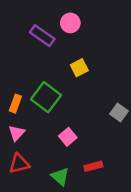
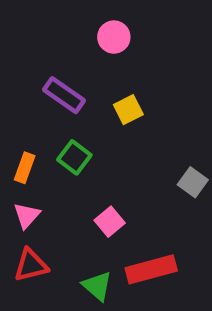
purple rectangle: (42, 36) -> (64, 95), moved
green square: (46, 97) -> (74, 157), size x0.7
red rectangle: (93, 166) -> (151, 269), size x1.6

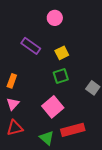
green square: (74, 157) -> (61, 76), moved, turned 35
pink square: (110, 222) -> (53, 107), size x1.5

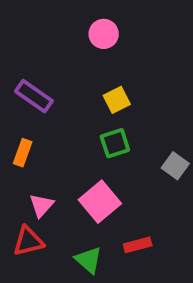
purple rectangle: (31, 46) -> (34, 96), moved
pink triangle: (13, 104) -> (41, 205), moved
red rectangle: (73, 130) -> (138, 245), size x0.6

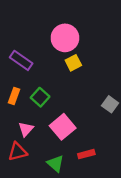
pink circle: (104, 34) -> (65, 38), moved, size x1.5
green square: (115, 143) -> (40, 97), moved, turned -30

